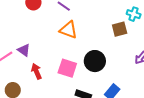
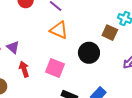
brown square: (120, 29) -> (110, 33), turned 35
black circle: (95, 61) -> (89, 53), moved

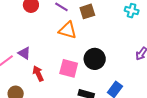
brown square: (110, 33) -> (87, 11), moved, turned -35
black circle: (89, 53) -> (95, 59), moved

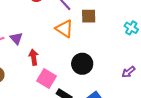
pink square: (69, 68) -> (47, 78), moved
red arrow: (38, 73) -> (34, 57), moved

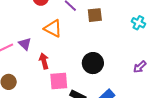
orange triangle: (64, 29) -> (53, 29), moved
pink square: (47, 78) -> (59, 81), turned -30

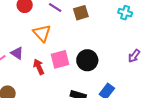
orange triangle: (53, 29) -> (42, 33), turned 30
pink square: (59, 81) -> (60, 59), moved

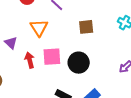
brown square: (81, 13) -> (86, 27), moved

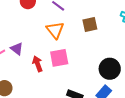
orange triangle: (39, 28) -> (55, 30), moved
black circle: (79, 63) -> (110, 69), moved

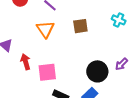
pink square: (59, 58) -> (47, 72), moved

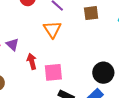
brown square: (80, 26) -> (91, 13), moved

